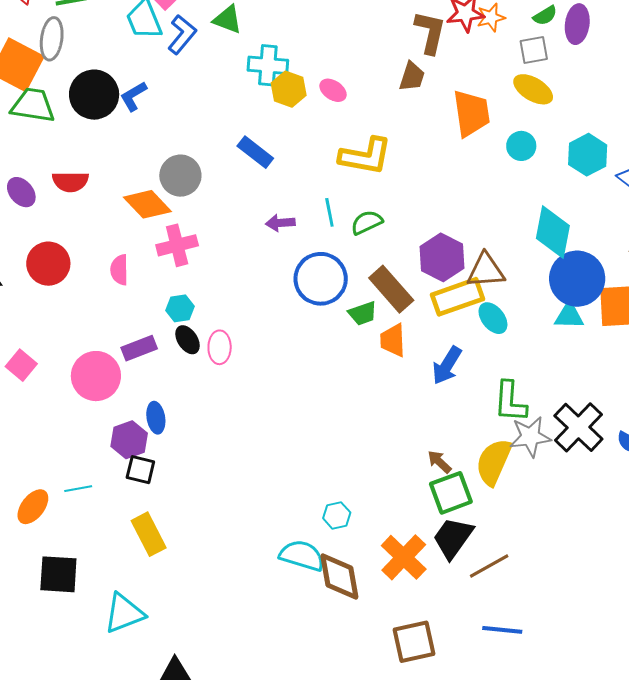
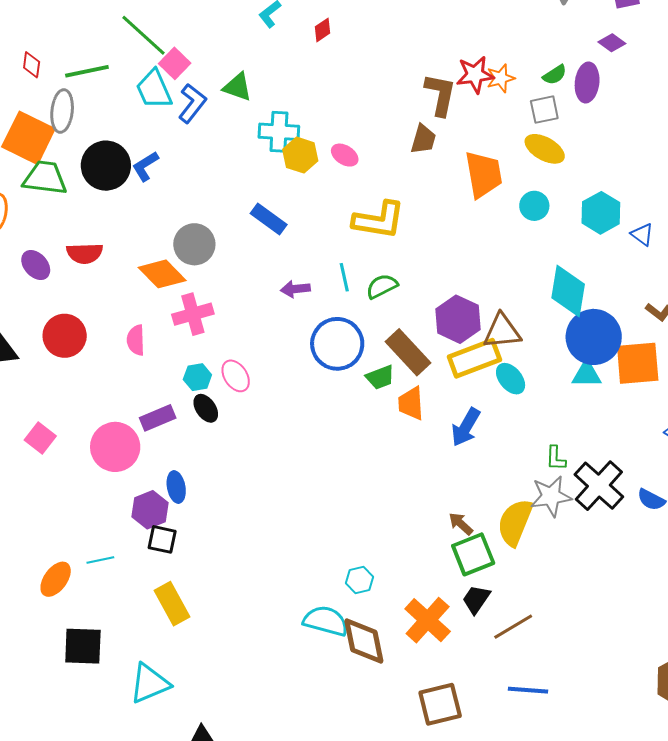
pink ellipse: (220, 347) -> (236, 376), moved, turned -32
green L-shape: (510, 402) -> (556, 458), moved, size x0.6
black trapezoid: (453, 538) -> (476, 599), size x0.7

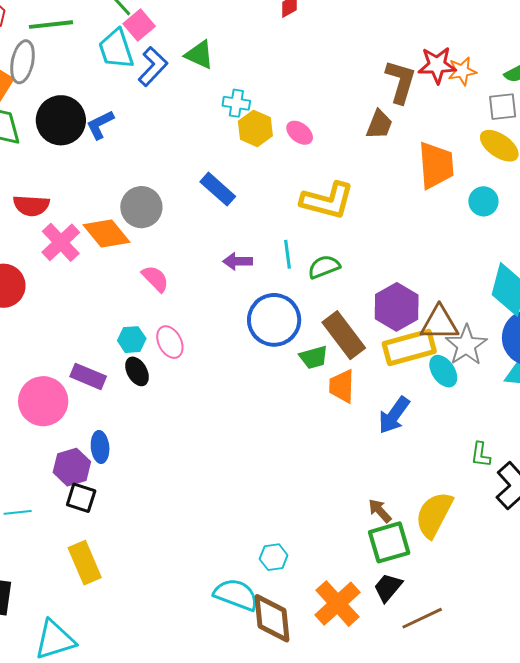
cyan cross: (279, 132) -> (236, 103), size x0.7
pink cross: (193, 314) -> (61, 242), moved, turned -33
pink semicircle: (136, 340) -> (155, 279), moved, turned 132
purple rectangle: (158, 418) -> (88, 376), turned 40
gray star: (551, 496) -> (466, 345), moved, turned -30

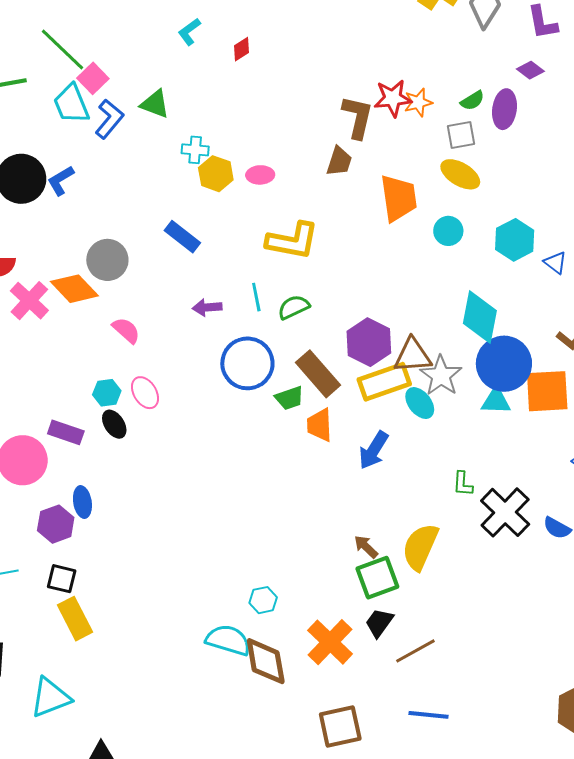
pink ellipse: (300, 133) -> (260, 175), turned -36
black square: (81, 498) -> (62, 579), moved

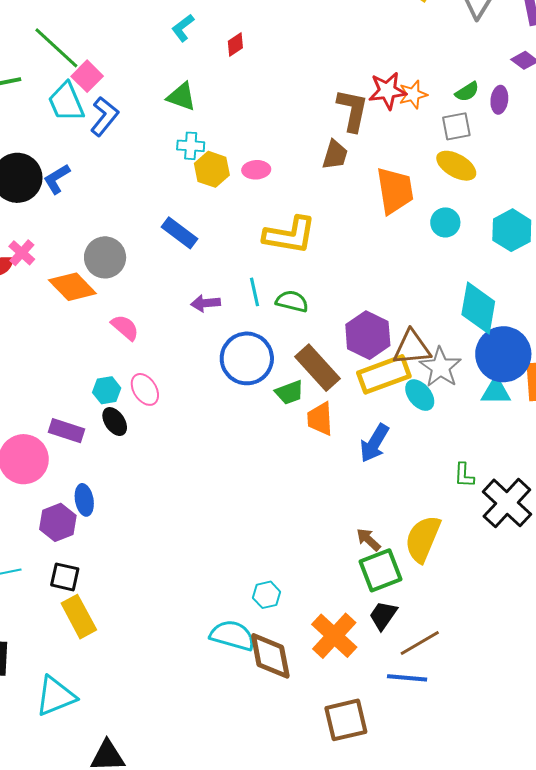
green triangle: (155, 104) -> (181, 97), moved
purple ellipse: (504, 109) -> (499, 100), size x0.7
pink cross: (29, 301) -> (22, 253), moved, size x0.7
green semicircle: (294, 307) -> (292, 301), turned 40
blue line: (428, 715) -> (407, 678), moved

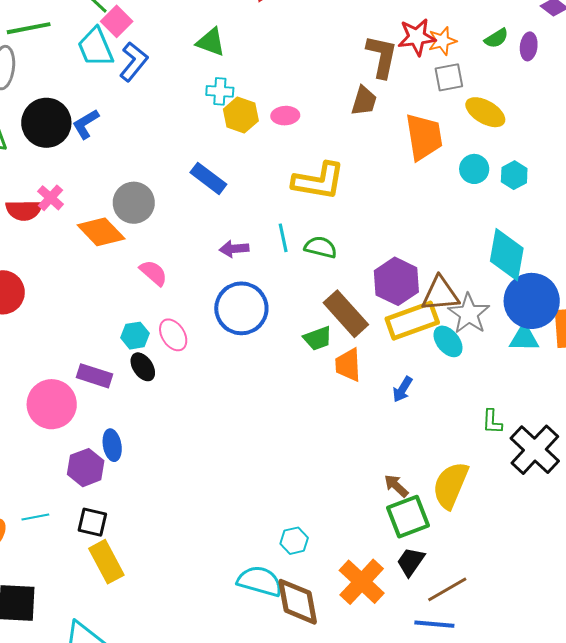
gray square: (456, 126) -> (449, 77), moved
cyan hexagon: (512, 230) -> (514, 175), moved, size x0.7
blue circle: (247, 358) -> (241, 308), moved
blue arrow: (374, 443) -> (402, 389), size x0.7

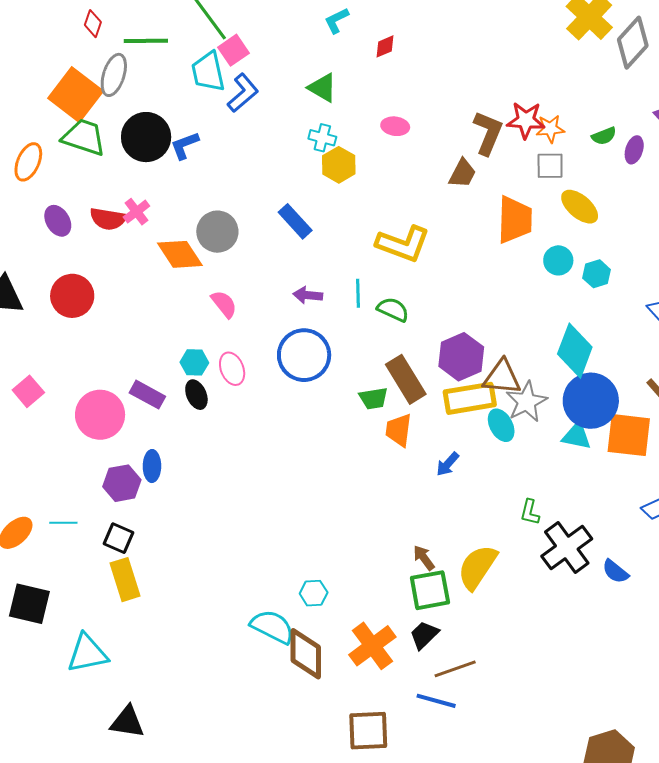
pink ellipse: (285, 116) -> (395, 126), moved

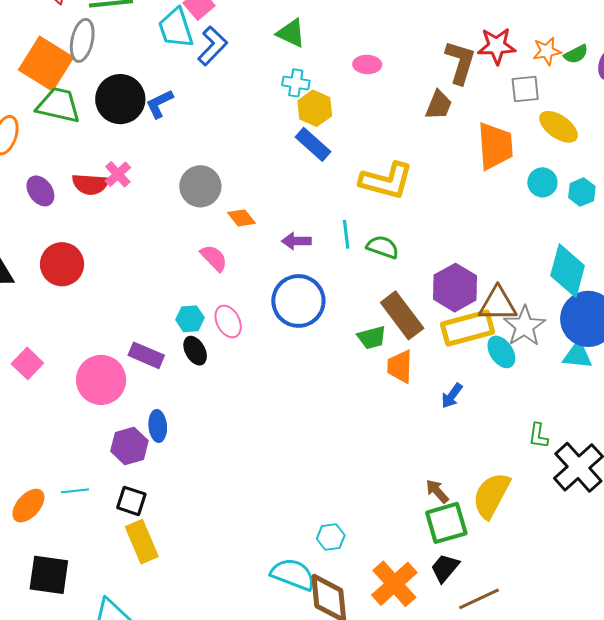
orange star: (550, 129) -> (547, 51), moved
blue rectangle: (295, 221) -> (313, 144), moved
orange diamond: (180, 254) -> (242, 218), moved, size x0.6

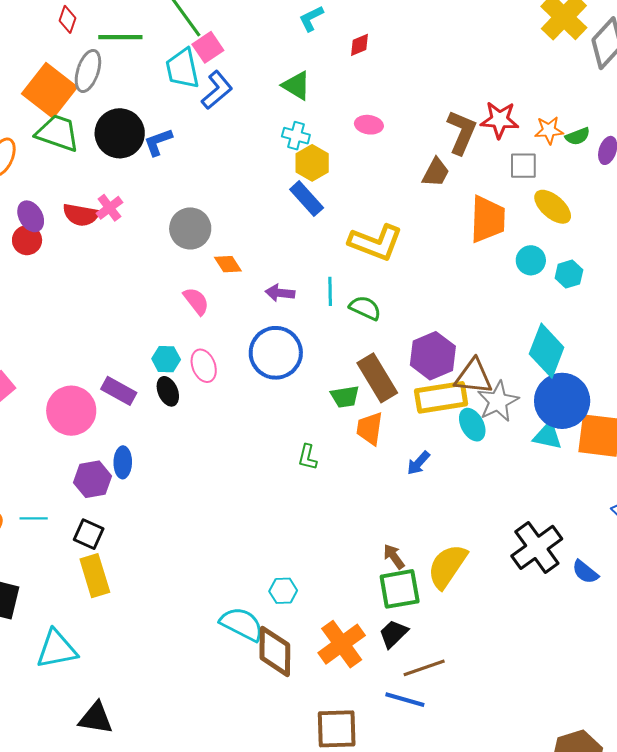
red circle: (62, 264) -> (27, 240), moved, size x0.7
green L-shape: (538, 436) -> (308, 457), moved

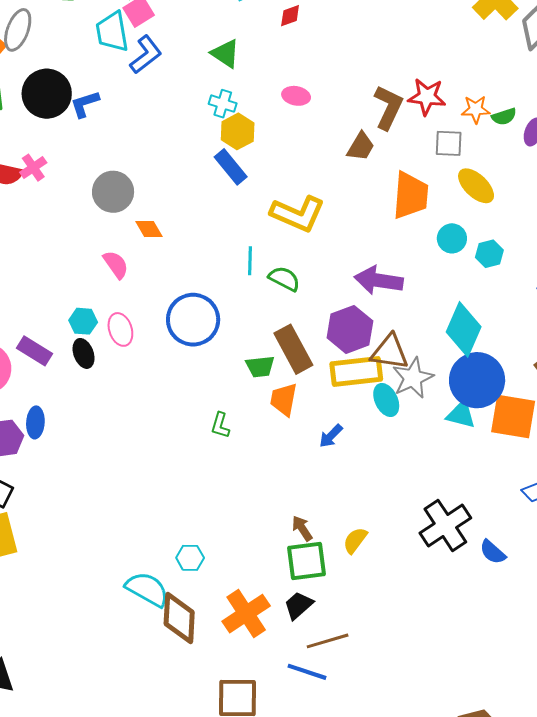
purple arrow: (280, 293) -> (379, 280), moved, size x1.6
yellow semicircle: (447, 566) -> (355, 540), size x0.6

